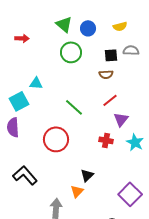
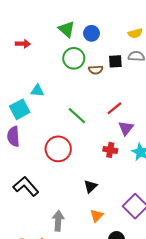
yellow semicircle: (120, 26) -> (135, 33), moved
brown semicircle: (106, 74) -> (96, 70), moved
orange triangle: (77, 191) -> (97, 216), moved

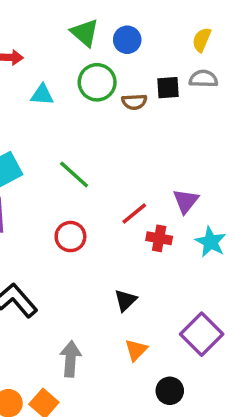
yellow semicircle: (135, 33) -> (202, 40), turned 128
cyan triangle: (37, 91) -> (42, 95), moved
red line: (114, 108) -> (134, 213), moved
green line: (77, 116) -> (74, 174), moved
red circle: (58, 149) -> (70, 237), size x0.7

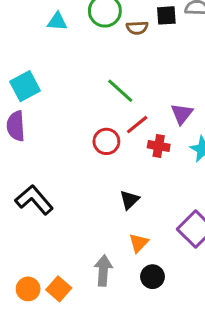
green line: (74, 174) -> (120, 91), moved
red circle: (70, 237) -> (106, 141), moved
gray arrow: (70, 359) -> (103, 270), moved
black circle: (170, 391) -> (152, 277), moved

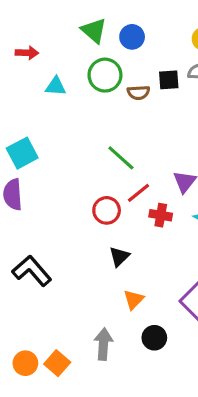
black triangle: (129, 200) -> (119, 257), moved
orange triangle: (139, 243) -> (134, 300), moved
black circle: (152, 277) -> (154, 338), moved

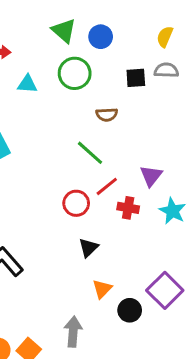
brown semicircle: (138, 93) -> (107, 115), moved
black circle: (154, 338) -> (130, 310), moved

